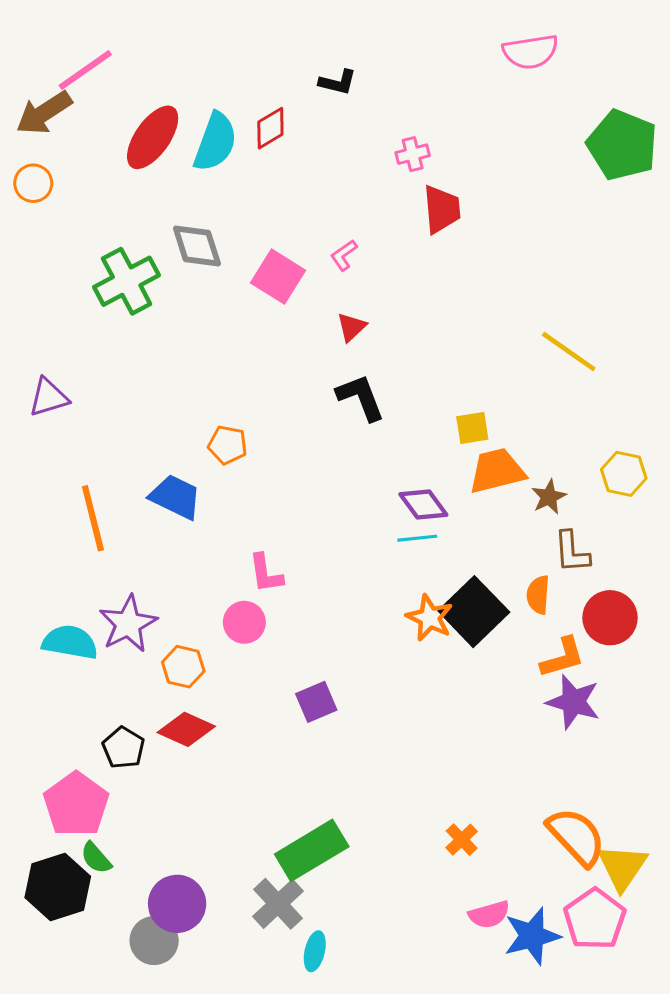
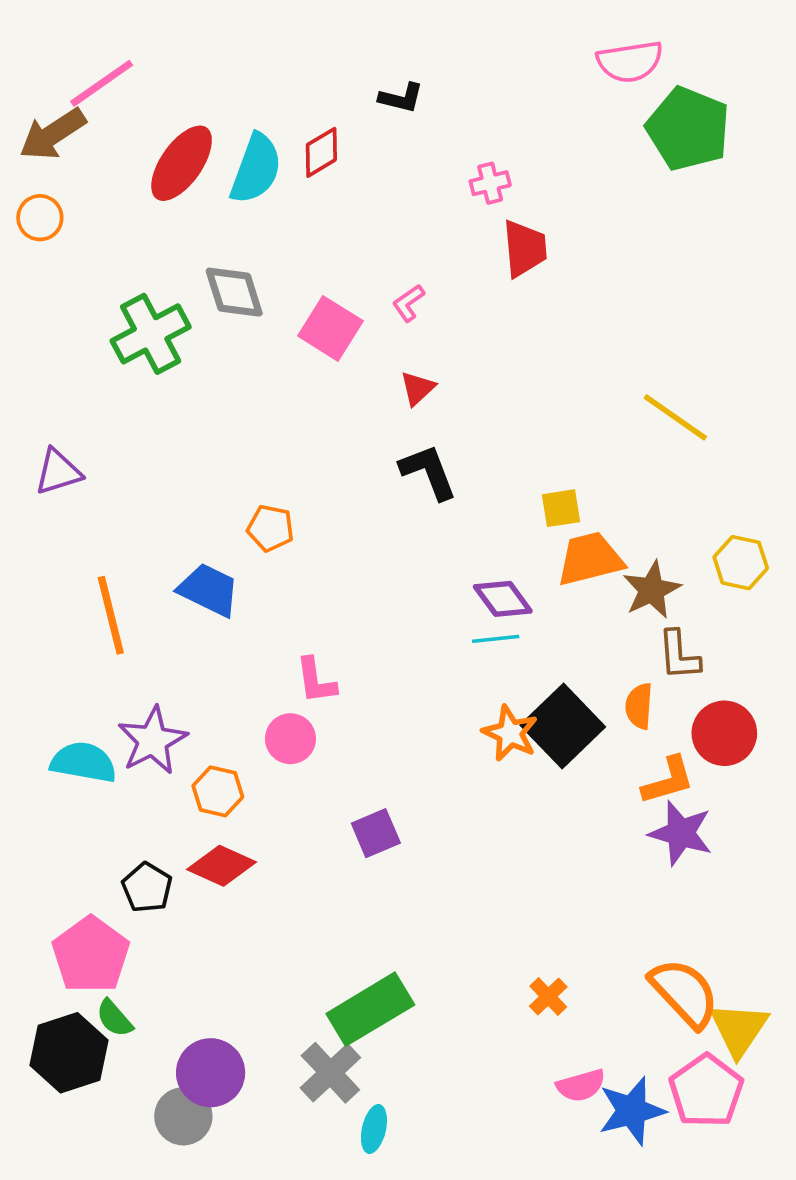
green pentagon: (622, 145) -> (688, 129), moved
brown star: (549, 497) -> (652, 590), size x1.4

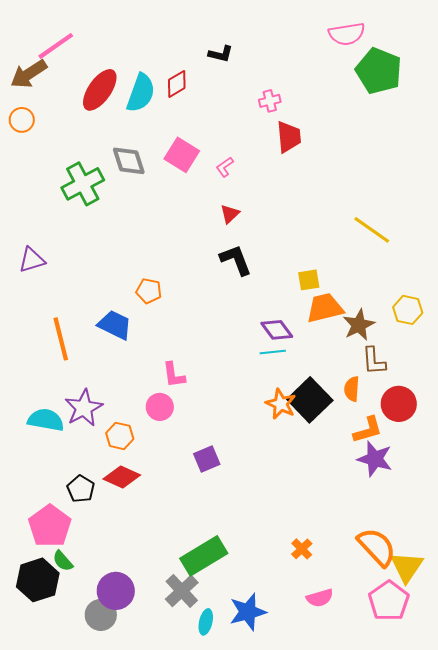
pink square: (330, 328) -> (182, 155), moved
blue star: (632, 1111) -> (248, 612), moved

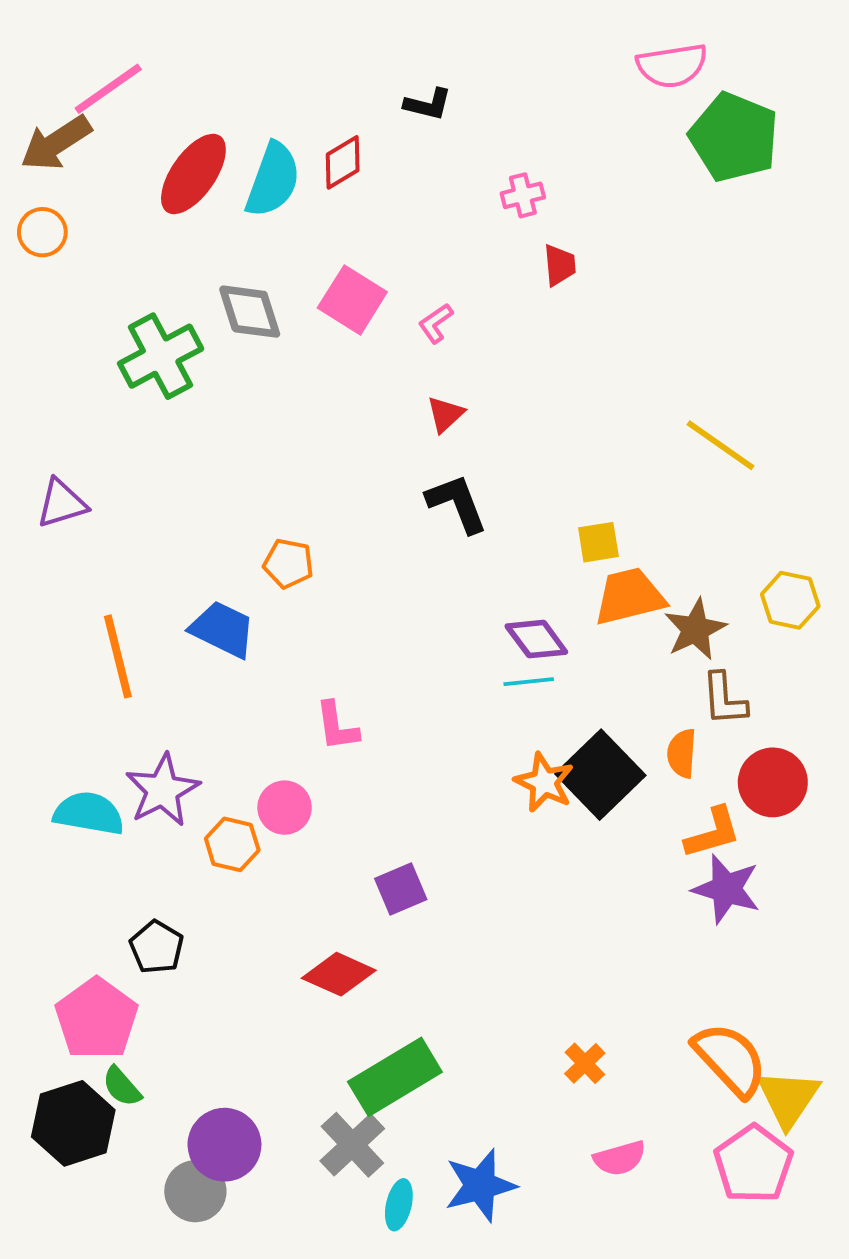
red trapezoid: (289, 137) -> (560, 265), size x0.7
pink circle: (160, 407) -> (285, 808), moved
red diamond: (122, 477) -> (339, 974), moved

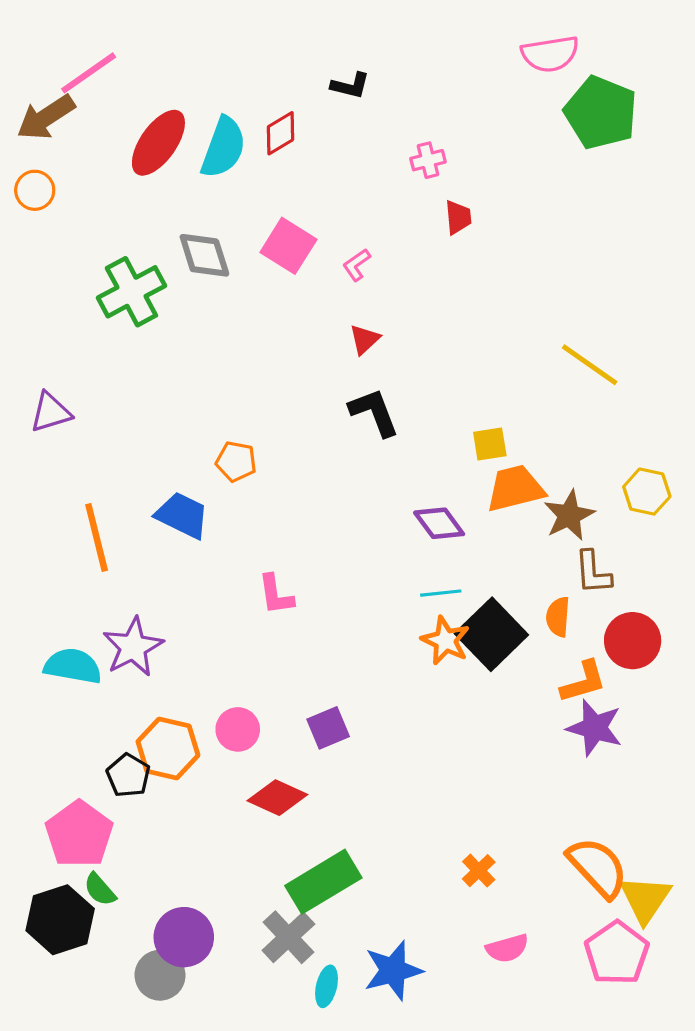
cyan line: (529, 682) -> (441, 593), moved
pink circle: (285, 808) -> (238, 729), moved
orange hexagon: (232, 844) -> (168, 748), moved, size x1.4

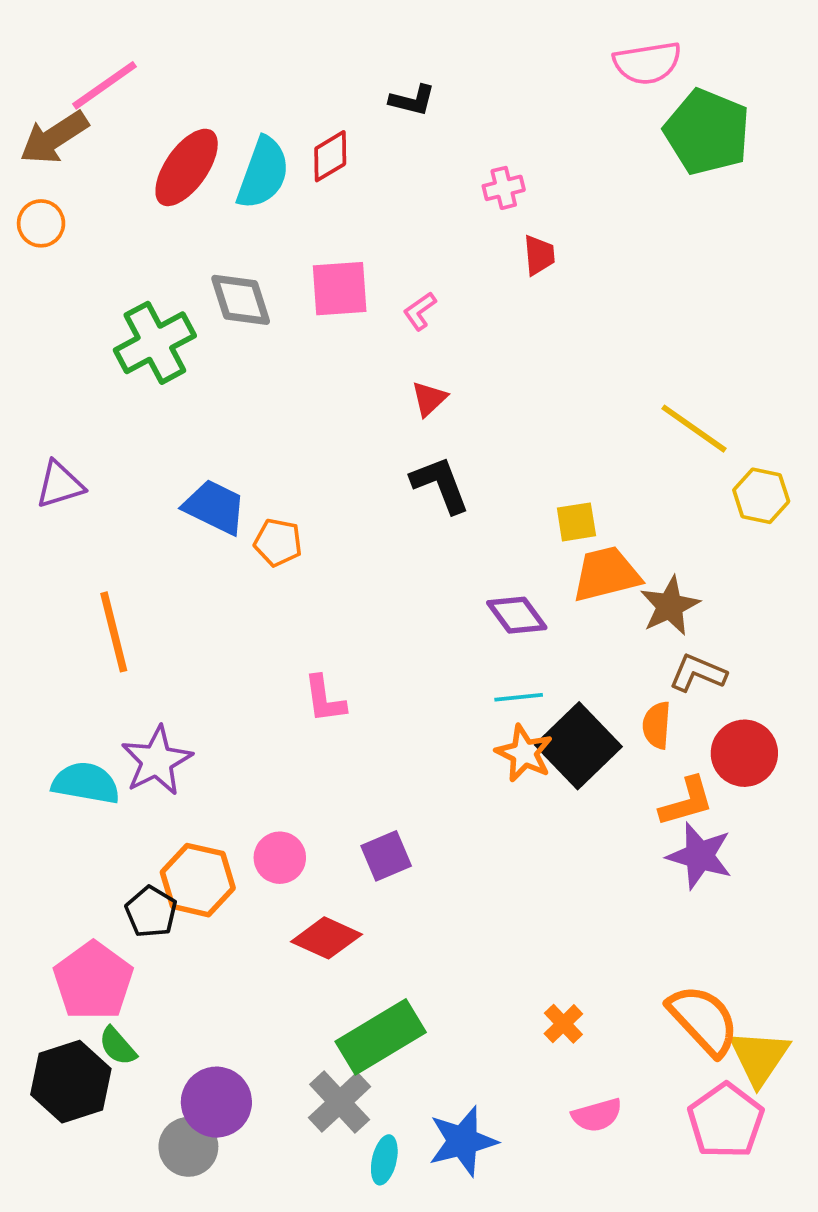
pink square: (288, 246) -> (340, 289), turned -36
yellow hexagon: (647, 492) -> (761, 496), moved
blue trapezoid: (182, 515) -> (215, 507), moved
brown L-shape: (593, 572) -> (698, 673), turned 117

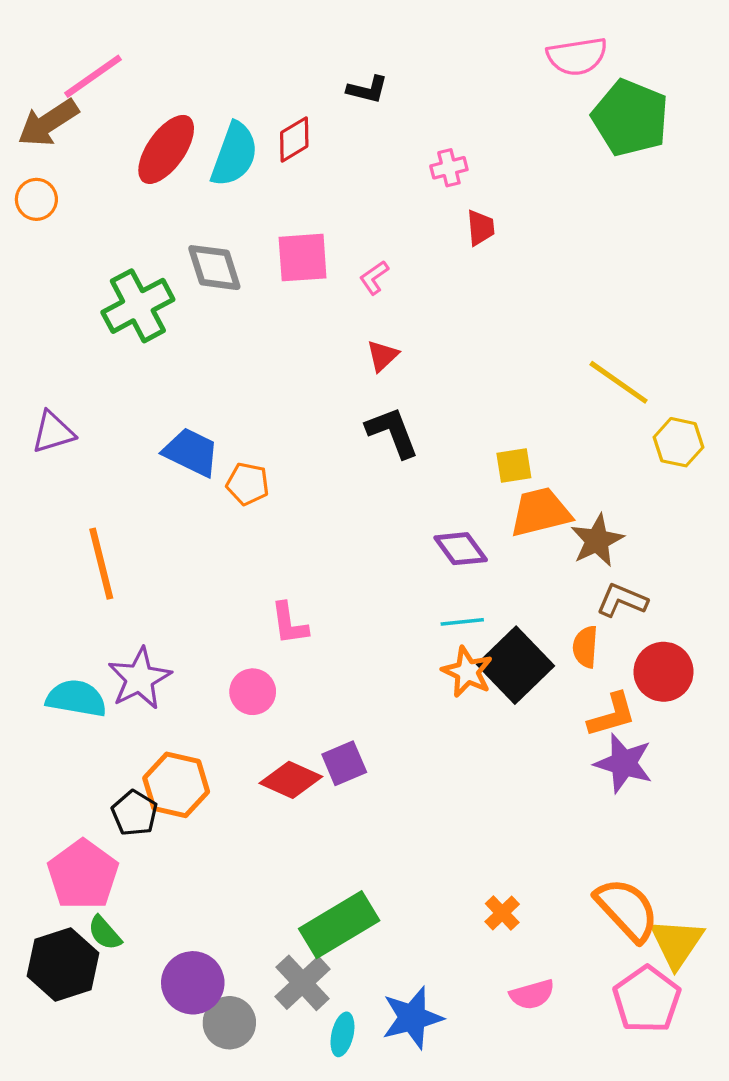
pink circle: (280, 858) -> (253, 692), moved
red diamond: (326, 938) -> (291, 780), moved
gray circle: (188, 1147) -> (229, 1023), moved

